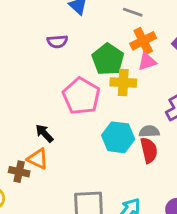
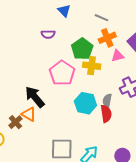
pink triangle: (147, 61) -> (118, 56), moved
gray semicircle: (149, 131) -> (107, 101), turned -80
black arrow: (44, 133) -> (35, 97), size x1.6
brown cross: (19, 172) -> (15, 122), turned 32

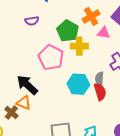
pink triangle: (118, 56) -> (104, 33), turned 32

